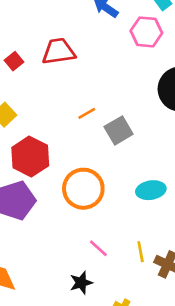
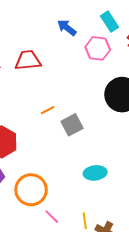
orange circle: (83, 189) -> (31, 190), moved

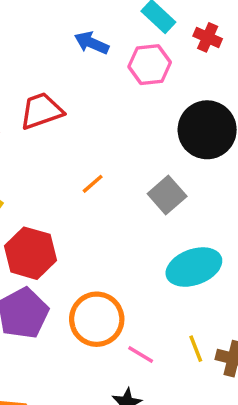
gray square: (72, 125) -> (167, 195), moved
cyan ellipse: (95, 173) -> (194, 267), size x1.4

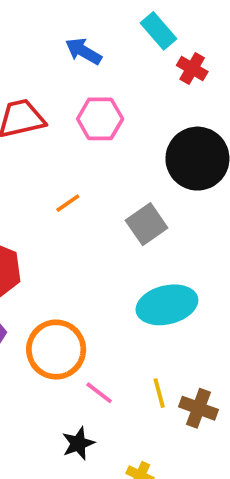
red cross: (208, 37) -> (192, 69), moved
pink hexagon: (150, 65) -> (100, 119), moved

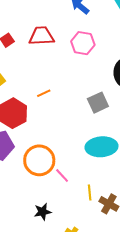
orange line: (68, 203) -> (44, 93), moved
pink line: (99, 393) -> (62, 175), moved

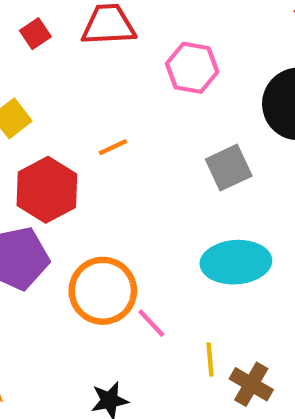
pink hexagon: (83, 43) -> (192, 68), moved

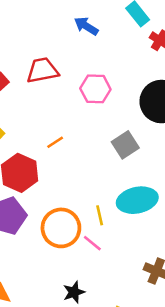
yellow line: (210, 360) -> (100, 215), moved

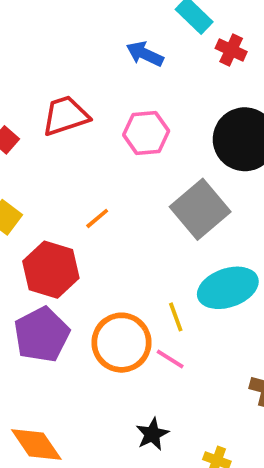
blue arrow: (86, 26) -> (145, 54), moved
gray square: (125, 145) -> (200, 209), size x1.4

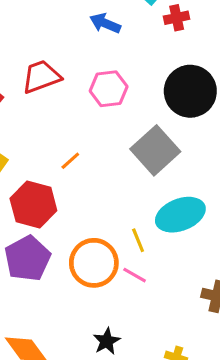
red cross: (231, 50) -> (177, 18), turned -35
black star: (152, 434) -> (107, 341), moved

